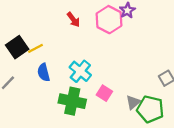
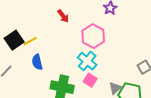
pink hexagon: (109, 20) -> (93, 36), moved
cyan cross: (80, 71) -> (87, 61), moved

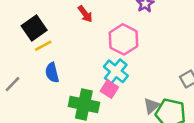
black square: (14, 40) -> (34, 28), moved
pink square: (90, 80) -> (109, 89), moved

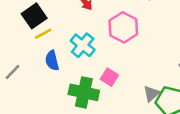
cyan cross: (116, 71) -> (83, 45), moved

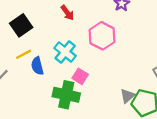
yellow line: (43, 34) -> (23, 54), moved
pink square: (109, 77) -> (80, 76), moved

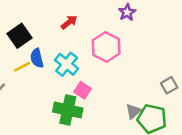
red arrow: (67, 13) -> (69, 22), turned -91
blue semicircle: (37, 66) -> (37, 58), moved

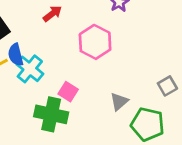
cyan cross: (67, 64) -> (30, 69), moved
gray triangle: (133, 111) -> (119, 102), moved

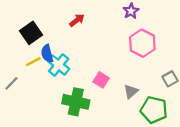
pink hexagon: (95, 42) -> (142, 43), moved
pink square: (68, 92) -> (101, 80), moved

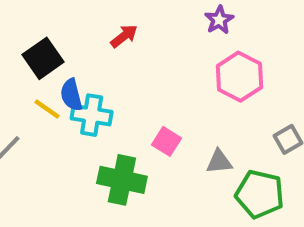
yellow line: (33, 62) -> (47, 109), turned 63
cyan cross: (59, 65) -> (92, 115), turned -30
gray triangle: (131, 91) -> (219, 162), turned 35

